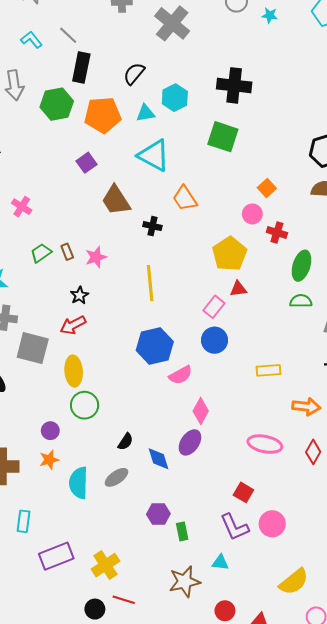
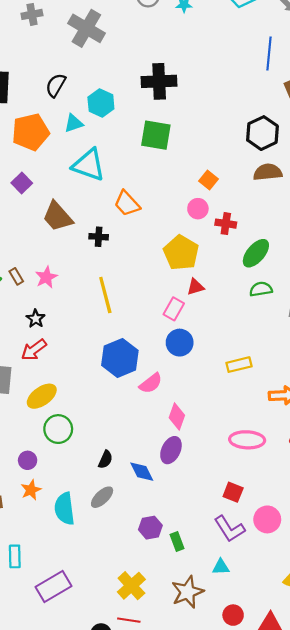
green ellipse: (301, 266) -> (256, 253), turned 32
yellow ellipse: (74, 371) -> (42, 396), turned 68
yellow cross: (106, 565) -> (131, 586), moved

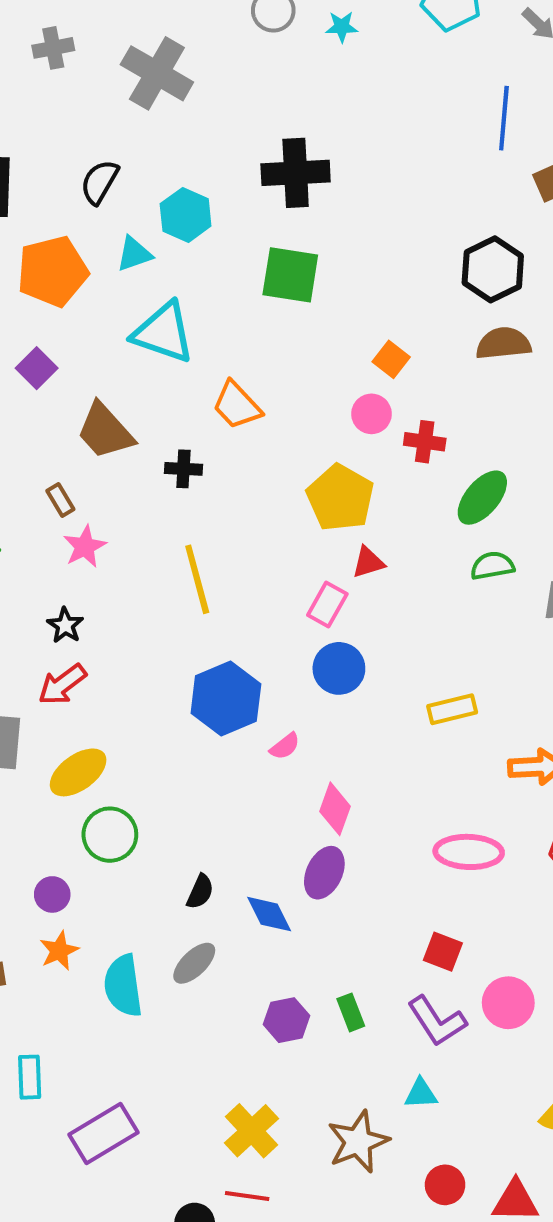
brown rectangle: (16, 276) -> (60, 500), moved
pink semicircle: (151, 383) -> (285, 746), size x0.7
green rectangle: (177, 541) -> (351, 1012), moved

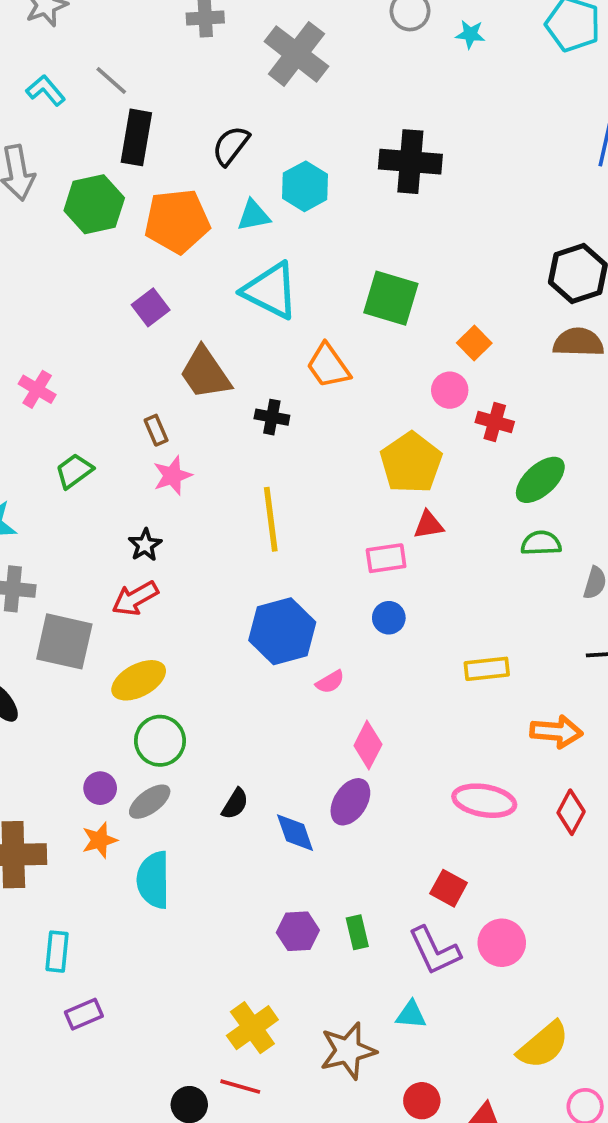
green square: (290, 275) -> (391, 298), moved
pink rectangle: (327, 604) -> (386, 558), turned 45
blue circle: (339, 668) -> (389, 618), size x0.7
gray ellipse: (194, 963) -> (150, 802), moved
purple rectangle: (104, 1134) -> (84, 1014), moved, size x0.6

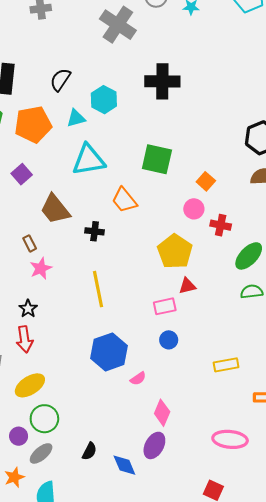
gray cross: (296, 54) -> (118, 25), moved
cyan triangle: (270, 291) -> (89, 160), turned -32
red arrow: (135, 598) -> (25, 339), turned -65
purple circle: (100, 788) -> (19, 436), moved

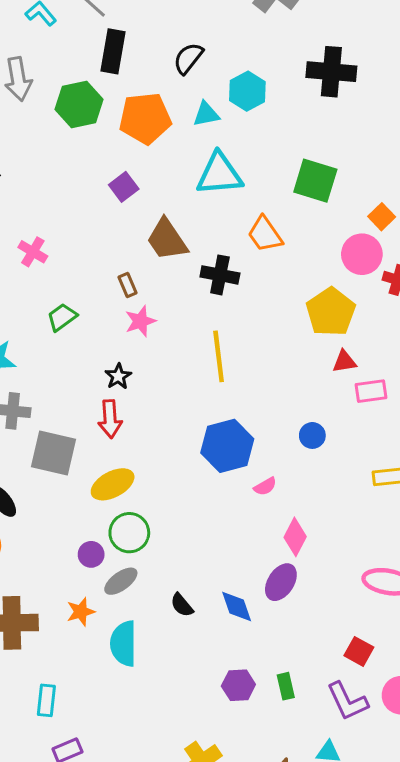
pink circle: (194, 209) -> (362, 254), size x1.4
black cross: (95, 231) -> (220, 275), size x1.4
pink rectangle: (165, 306) -> (371, 391), moved
black semicircle: (89, 451) -> (182, 605), moved, turned 108

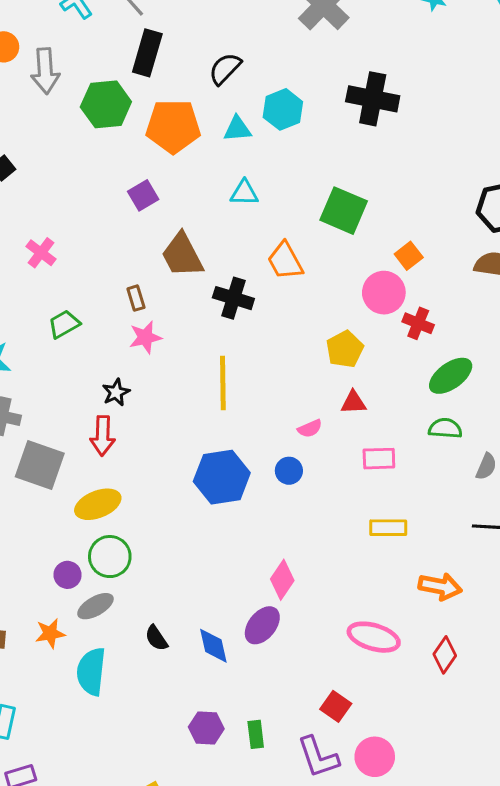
cyan triangle: (219, 174) -> (244, 193), size x0.6
yellow pentagon: (331, 312) -> (345, 349), size x0.7
pink rectangle: (371, 391) -> (379, 459), moved
blue circle: (312, 435) -> (289, 471), moved
pink semicircle: (265, 486) -> (310, 428), moved

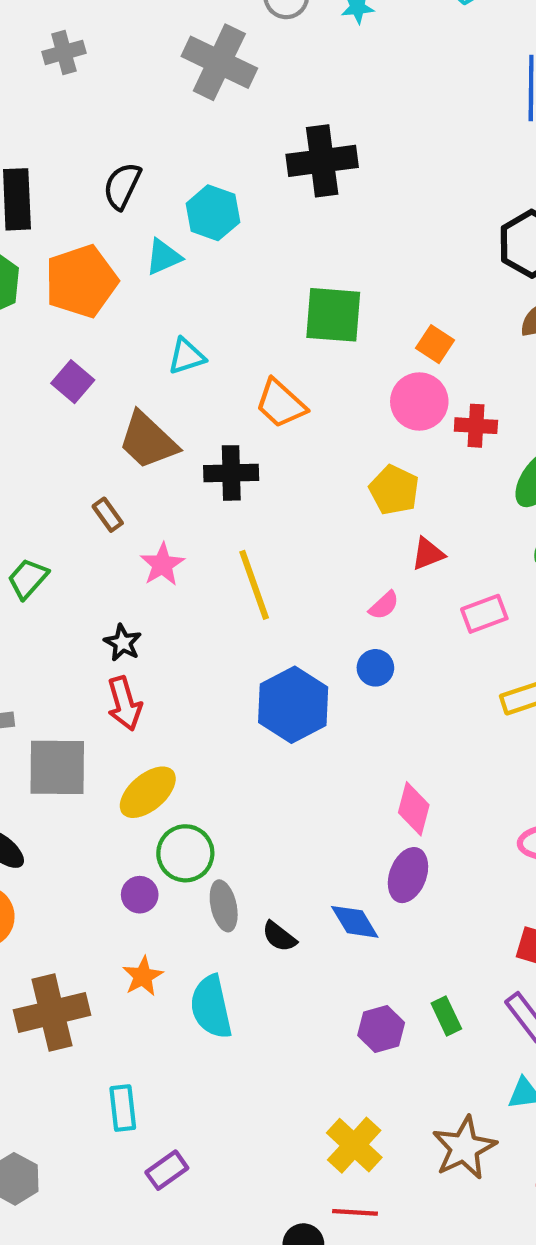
cyan triangle: (244, 193) -> (186, 356), moved
pink star: (145, 337) -> (162, 565), moved
gray ellipse: (95, 606) -> (224, 906), moved, turned -54

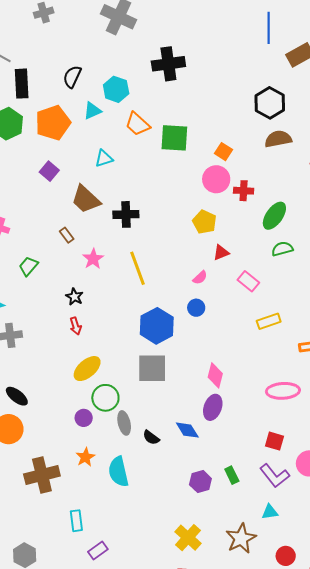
orange trapezoid: (281, 404) -> (137, 124), moved
pink rectangle: (484, 614) -> (248, 281), turned 60
red arrow: (124, 703) -> (76, 326), size x0.7
gray square: (57, 767) -> (152, 368), moved

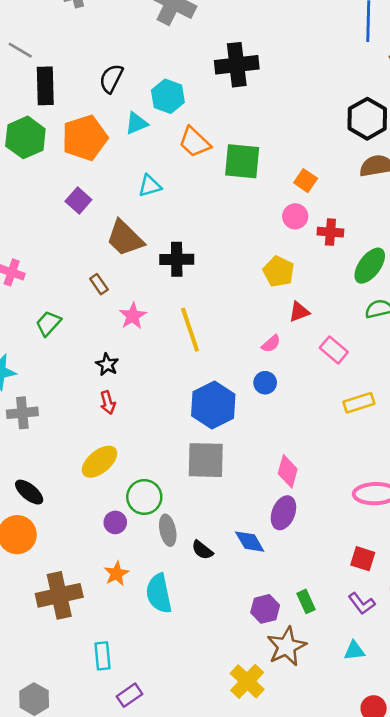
pink circle: (216, 179) -> (295, 216), size x0.7
yellow ellipse: (87, 369) -> (99, 462), moved
purple L-shape: (275, 476) -> (362, 604), size x0.7
brown star: (241, 538) -> (287, 646), moved

